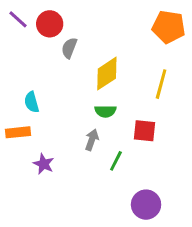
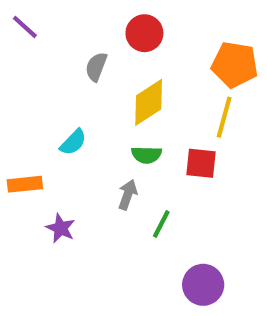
red circle: (50, 24) -> (144, 33), moved
orange pentagon: (169, 27) -> (235, 65), moved
cyan semicircle: (32, 102) -> (73, 142), moved, turned -120
red square: (145, 131) -> (201, 163), moved

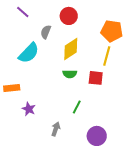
purple line: (25, 27) -> (23, 12), moved
cyan semicircle: (73, 142) -> (29, 53), moved, size x1.6
gray arrow: (128, 195) -> (56, 129), moved

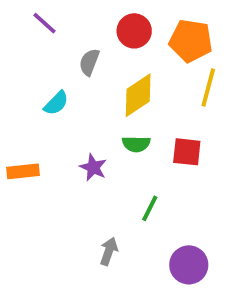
orange pentagon: (112, 31) -> (191, 41), moved
cyan semicircle: (29, 53) -> (56, 103), size x0.6
yellow line: (107, 56) -> (208, 87), moved
purple star: (29, 109) -> (93, 167), moved

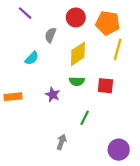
purple circle: (189, 265) -> (119, 150), moved

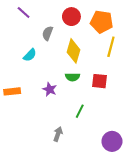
yellow diamond: (78, 54) -> (74, 51), turned -40

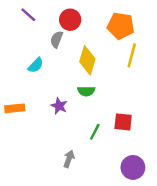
red circle: (71, 17) -> (70, 20), moved
red square: (100, 81) -> (123, 122), moved

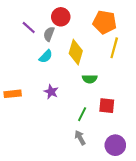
purple line: (28, 15) -> (29, 28), moved
cyan semicircle: (36, 65) -> (46, 56), moved
green semicircle: (86, 91) -> (90, 79), moved
gray arrow: (69, 159) -> (80, 138), moved, turned -48

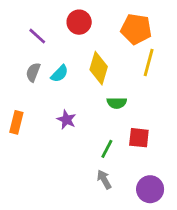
gray semicircle: (49, 34) -> (33, 72), moved
orange rectangle: (13, 94) -> (16, 122), turned -70

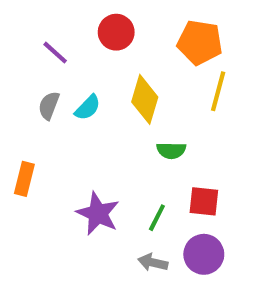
purple star: (67, 120) -> (98, 214), moved, size x1.5
gray arrow: (104, 179) -> (153, 262), turned -48
purple circle: (150, 189) -> (204, 254), moved

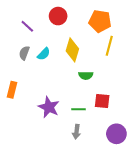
green line: (157, 218) -> (79, 109), turned 64
purple circle: (204, 254) -> (116, 134), moved
gray arrow: (153, 262) -> (76, 132), turned -96

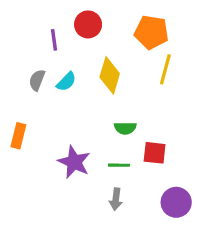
purple line: (27, 26) -> (54, 40), moved, turned 40
green semicircle: (86, 75) -> (125, 128), moved

